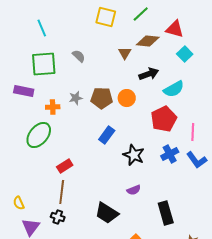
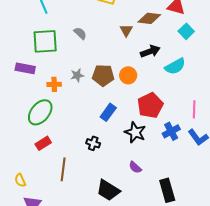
red pentagon: (164, 119) -> (150, 105), moved
red rectangle: (65, 166) -> (43, 143), moved
purple semicircle: (134, 190) -> (135, 167), turned 64
black cross: (58, 217) -> (93, 143), moved

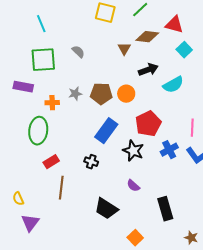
green ellipse: (40, 112) -> (38, 131), turned -32
blue rectangle: (108, 112) -> (106, 131), size x1.4
red rectangle: (43, 143) -> (51, 162), moved

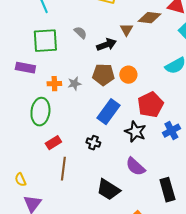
black arrow: (148, 70) -> (106, 45), moved
gray star: (75, 94) -> (74, 84), moved
purple semicircle: (133, 186) -> (135, 167), size x1.5

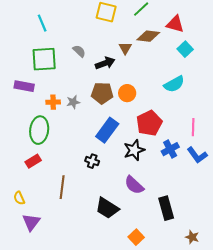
black star: (135, 132) -> (134, 150), turned 30
red rectangle: (53, 143) -> (33, 161), moved

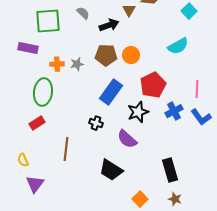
purple semicircle: (134, 185) -> (127, 139), moved
brown star: (192, 237) -> (175, 199), moved

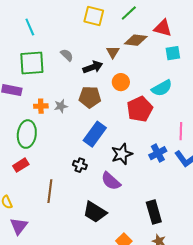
cyan square: (189, 11) -> (173, 53), turned 35
orange circle: (131, 55) -> (121, 82), moved
red pentagon: (153, 85) -> (140, 109), moved

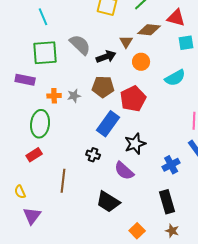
gray semicircle: (67, 55) -> (80, 45), size x1.6
orange circle: (121, 82) -> (141, 62), moved
red pentagon: (140, 109) -> (133, 99), moved
blue cross: (158, 153) -> (171, 165), moved

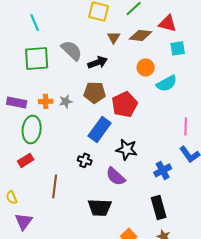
brown triangle: (126, 42) -> (114, 37), moved
orange circle: (141, 62) -> (146, 67), moved
purple rectangle: (25, 80) -> (17, 102), moved
black star: (135, 144) -> (127, 149), turned 30
black trapezoid: (108, 202) -> (100, 207), turned -30

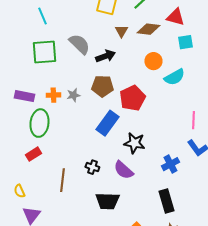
black cross: (85, 160) -> (92, 167), moved

